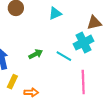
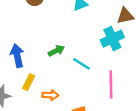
cyan line: (64, 56) -> (81, 64), moved

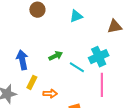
cyan cross: (112, 39) -> (99, 57), moved

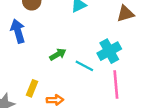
blue arrow: (22, 60) -> (18, 31), moved

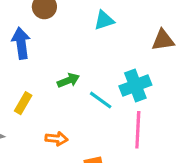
yellow rectangle: (32, 88) -> (23, 103), moved

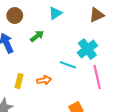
green arrow: (68, 80) -> (37, 36), moved
orange arrow: (57, 139) -> (44, 80), moved

